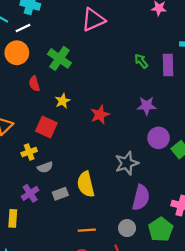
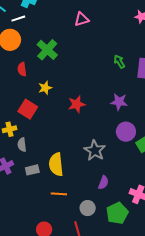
pink triangle: (93, 20) -> (82, 19), size x0.7
gray star: (127, 163) -> (95, 150), turned -30
gray semicircle: (45, 167) -> (22, 145), turned 96
purple semicircle: (141, 198) -> (103, 183), size x0.6
orange line: (87, 230) -> (59, 194), moved

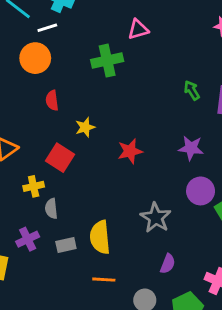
green cross: (47, 50) -> (107, 61), moved, turned 35

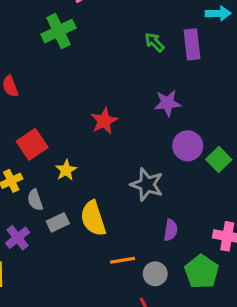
yellow star: (85, 127) -> (66, 170), moved
red square: (60, 158) -> (32, 144), turned 36
gray rectangle: (66, 245) -> (58, 222), moved
orange line: (104, 280) -> (123, 260), moved

